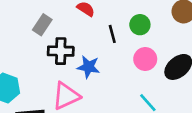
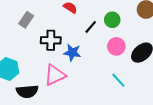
gray rectangle: (42, 25) -> (26, 20), moved
black line: (112, 34) -> (91, 27), turned 56

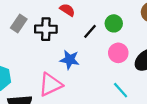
black cross: (51, 40) -> (46, 29), moved

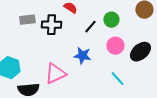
gray rectangle: (19, 23) -> (27, 20), turned 49
blue star: (70, 60) -> (82, 56), moved

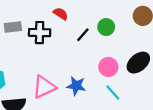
pink circle: (115, 46) -> (108, 67), moved
blue star: (82, 56) -> (76, 86), moved

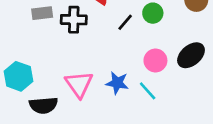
pink triangle: (44, 87) -> (79, 84), turned -40
cyan line: (113, 93) -> (148, 91), moved

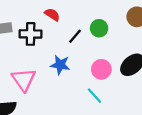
blue star: (117, 83) -> (60, 65), moved
pink triangle: (79, 84) -> (24, 80), moved

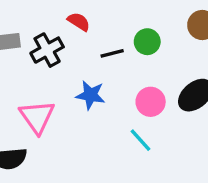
black cross: (31, 34) -> (47, 50), turned -30
black line: (75, 36) -> (112, 53), turned 35

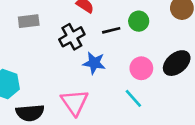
black cross: (47, 50) -> (72, 37), moved
pink triangle: (37, 117) -> (74, 102), moved

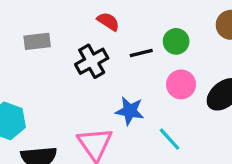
blue star: (94, 63) -> (130, 111), moved
pink circle: (141, 68) -> (181, 84), moved

